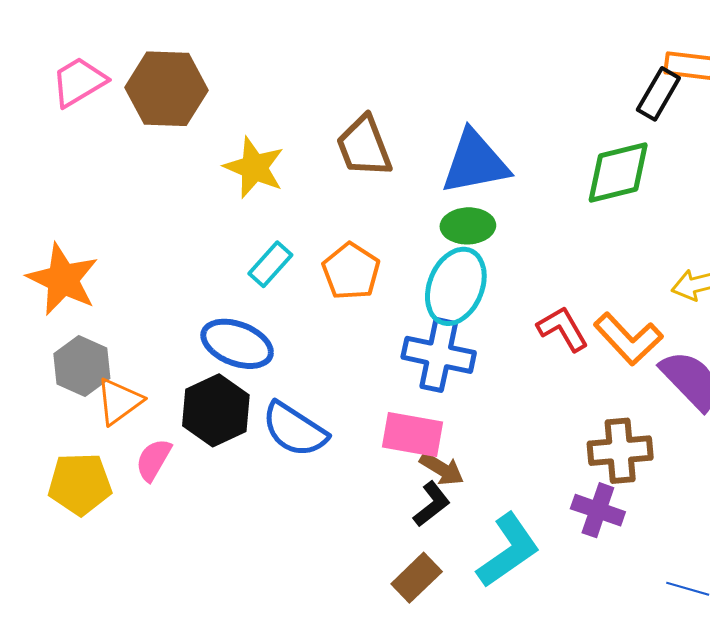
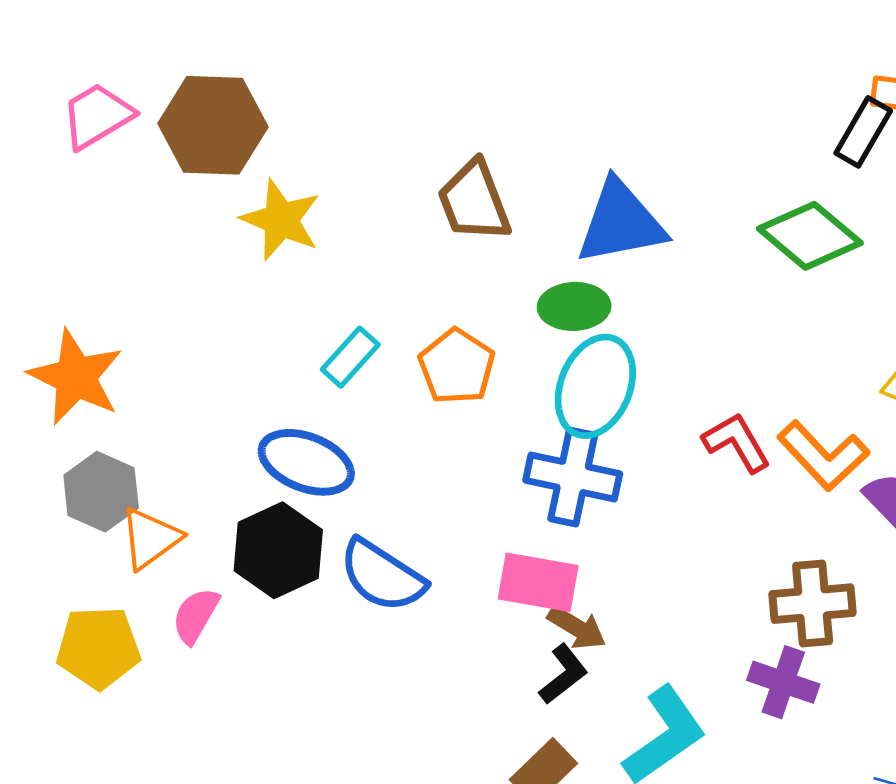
yellow star: (254, 167) -> (281, 220), moved
green diamond: (618, 172) -> (810, 236), turned 54
green ellipse: (468, 226) -> (574, 306), moved

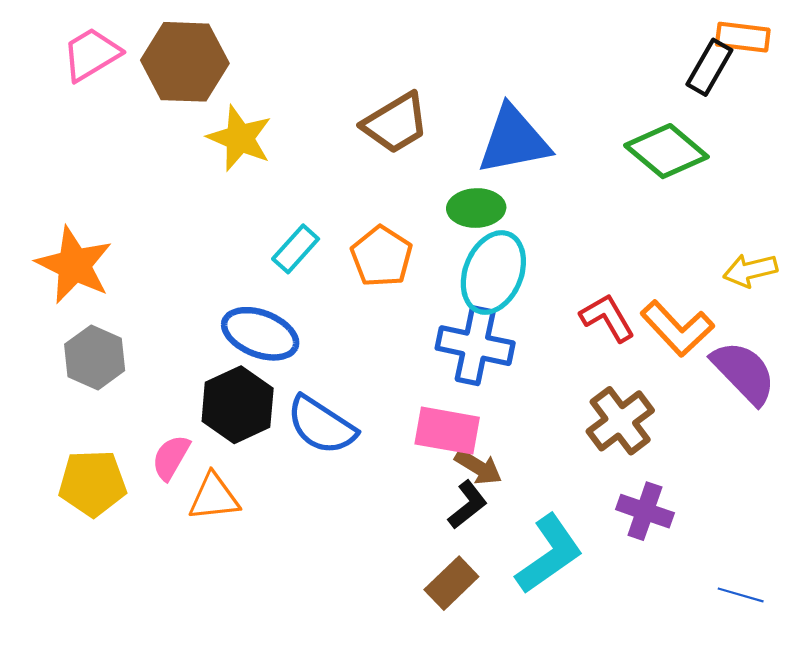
brown trapezoid: (474, 201) -> (396, 123), turned -100
orange triangle: (150, 538) -> (214, 497), moved, turned 30
brown cross: (813, 604) -> (620, 421), moved, turned -32

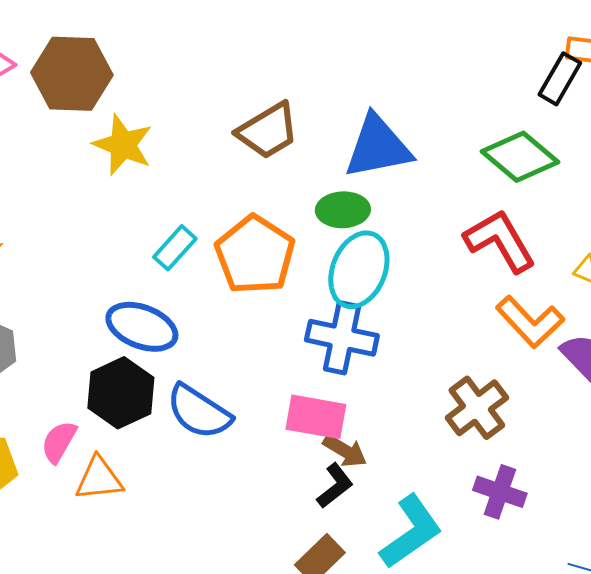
orange pentagon: (382, 256) -> (255, 255), size x1.4
red L-shape: (607, 318) -> (500, 241), moved, size x1.4

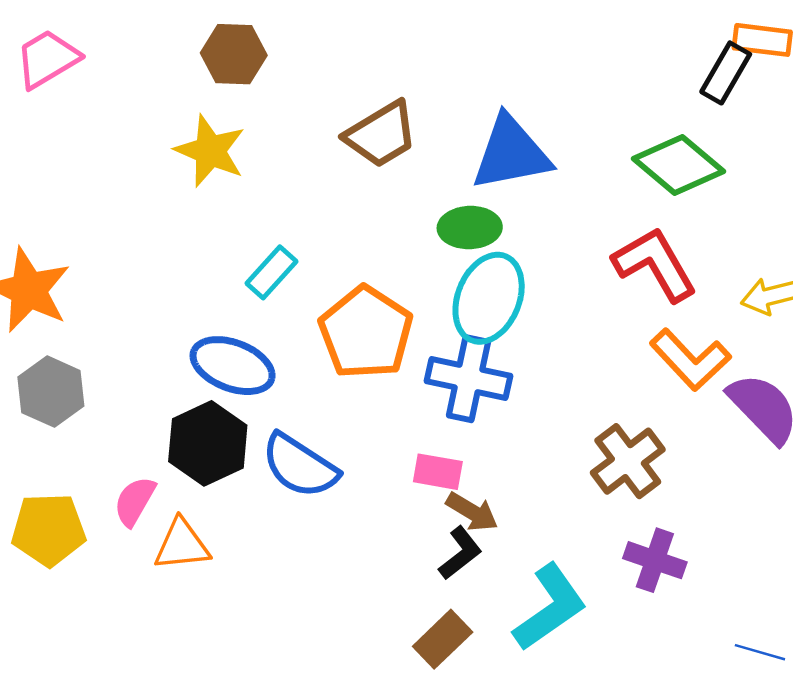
brown hexagon: (72, 74) -> (234, 54), moved, size x0.7
orange pentagon: (255, 255) -> (366, 333), moved
pink rectangle: (316, 417) -> (438, 472), size x0.7

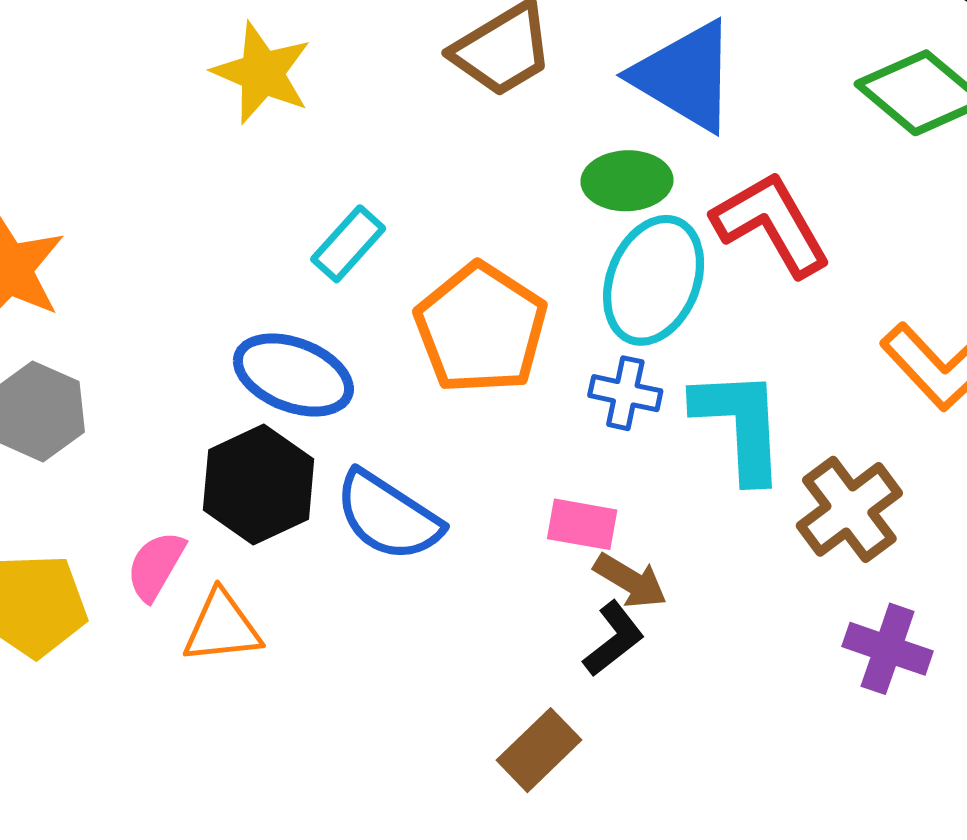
blue triangle: (511, 153) -> (685, 76), turned 42
red L-shape: (655, 264) -> (771, 224), moved
blue cross: (468, 379) -> (625, 393), size x0.6
cyan L-shape: (550, 607) -> (740, 425), moved, turned -58
brown rectangle: (443, 639) -> (539, 750), moved

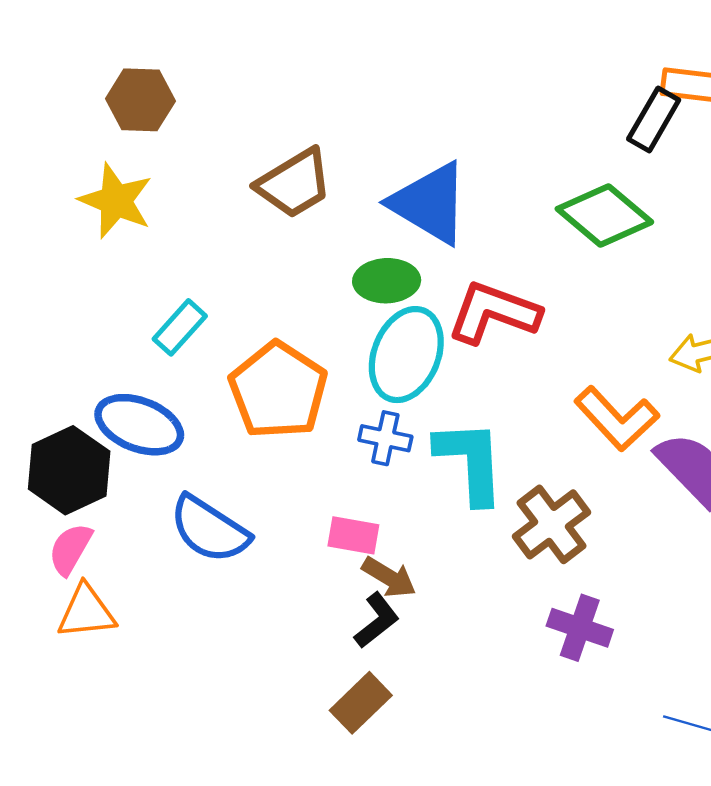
red L-shape: (771, 224) -> (494, 313), turned -40
black hexagon: (259, 484) -> (69, 470), moved
pink semicircle: (156, 566) -> (70, 549), moved
brown rectangle: (539, 750) -> (361, 703), moved

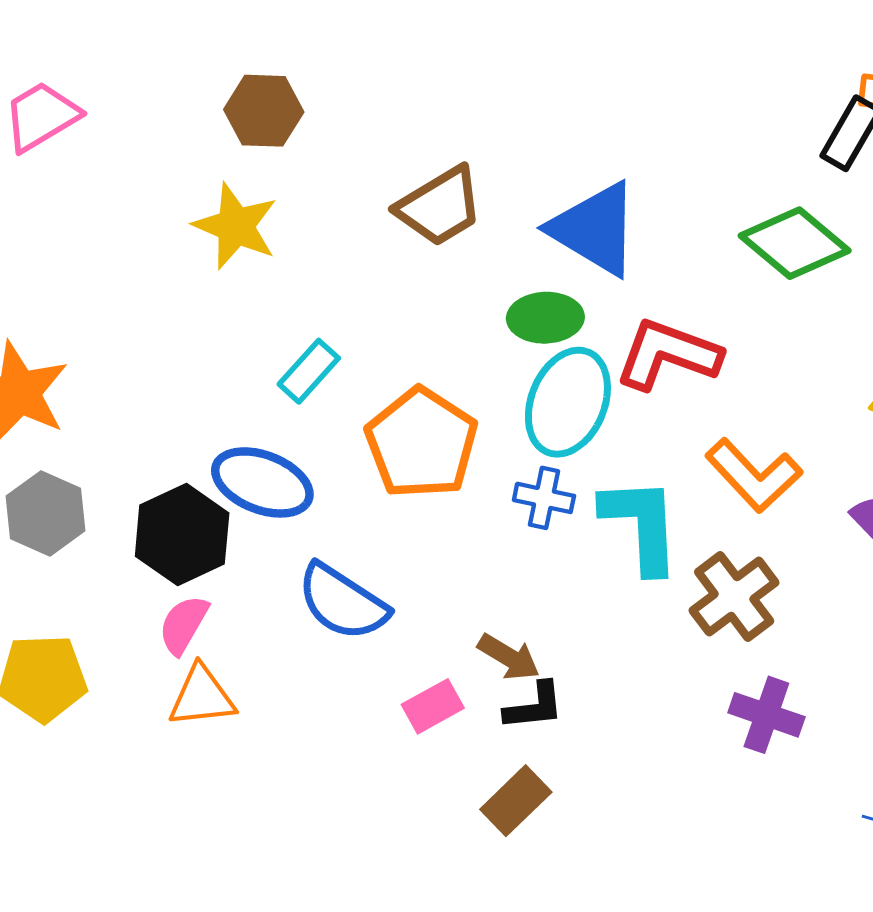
orange L-shape: (617, 419) -> (754, 475), moved
pink rectangle: (353, 535) -> (433, 706), moved, turned -39
brown arrow: (389, 577) -> (509, 657), moved
black L-shape: (377, 620) -> (534, 706), turned 32

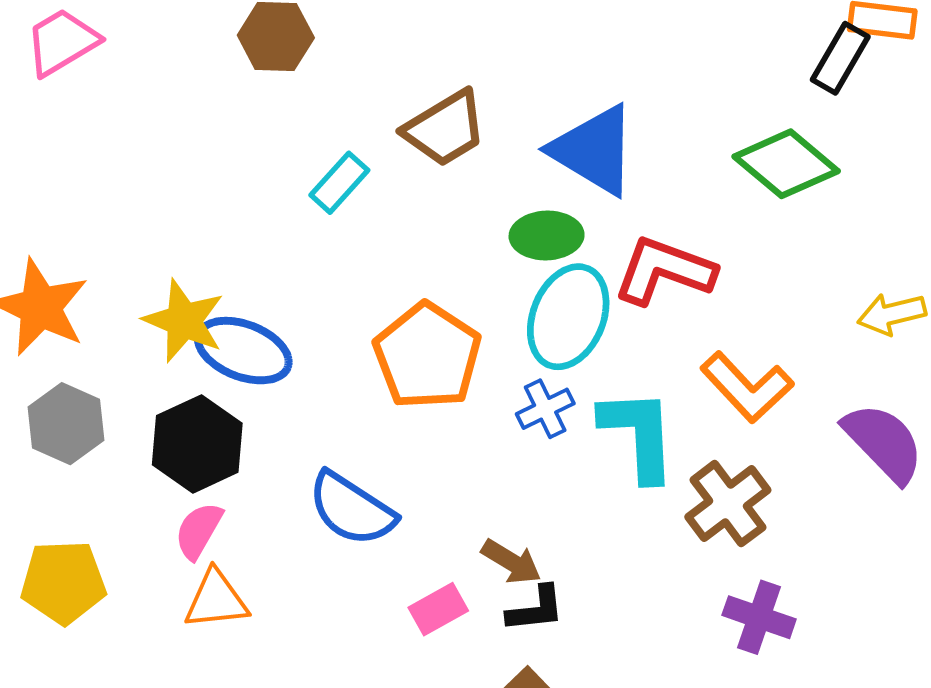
yellow star: (236, 226) -> (184, 321), moved
cyan rectangle: (309, 371) -> (339, 183), moved
blue ellipse: (262, 482) -> (243, 351), moved
blue cross: (544, 498) -> (545, 409), turned -38

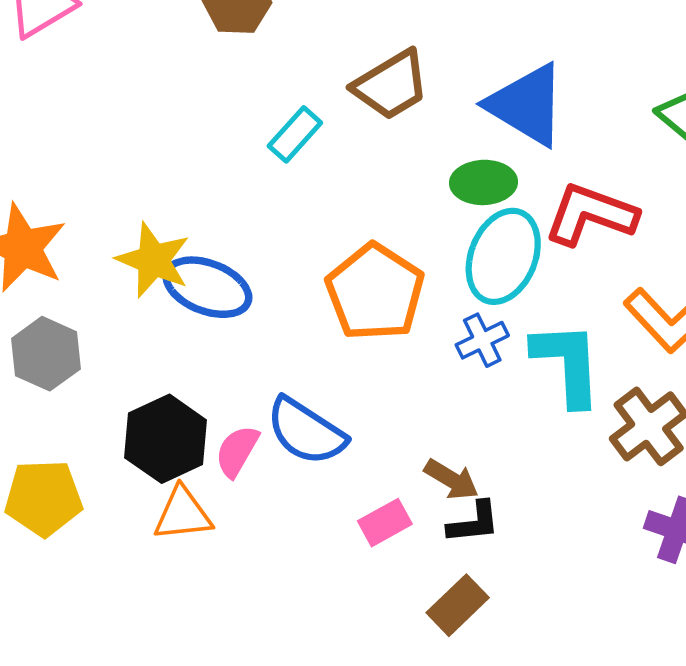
black hexagon: (197, 444) -> (166, 439), moved
pink semicircle: (199, 531) -> (237, 451), moved

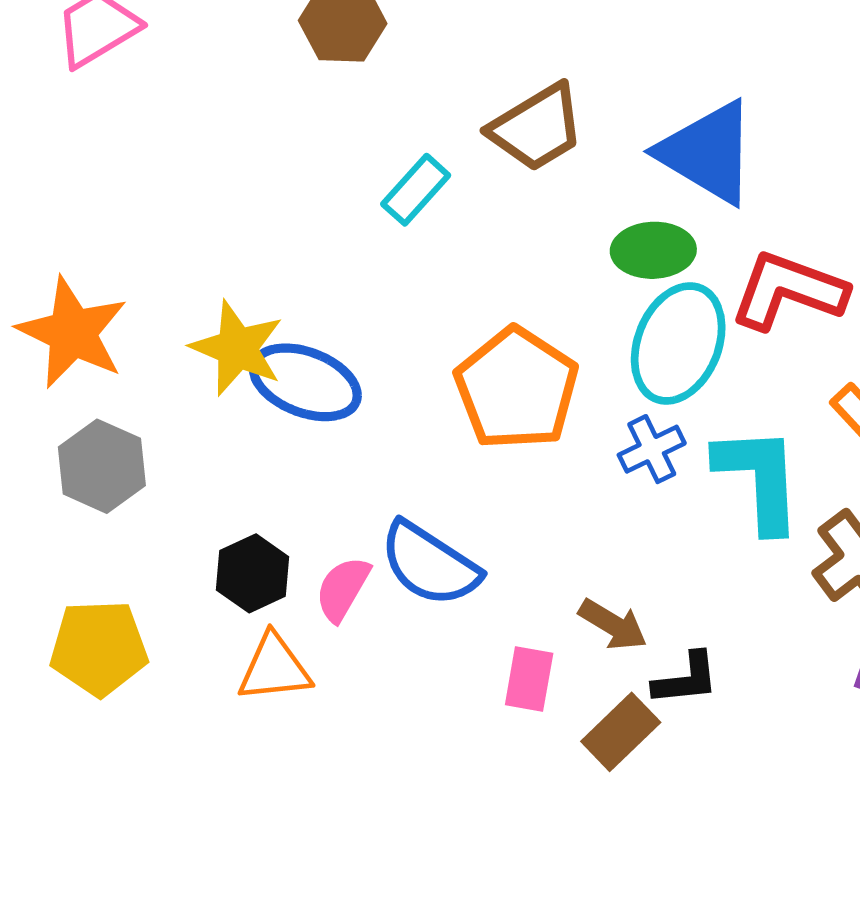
black hexagon: (166, 439) -> (253, 573), size x0.7
pink rectangle: (385, 523) -> (529, 679), turned -51
black L-shape: (474, 523) -> (686, 679), moved
brown rectangle: (458, 605) -> (621, 732), moved

